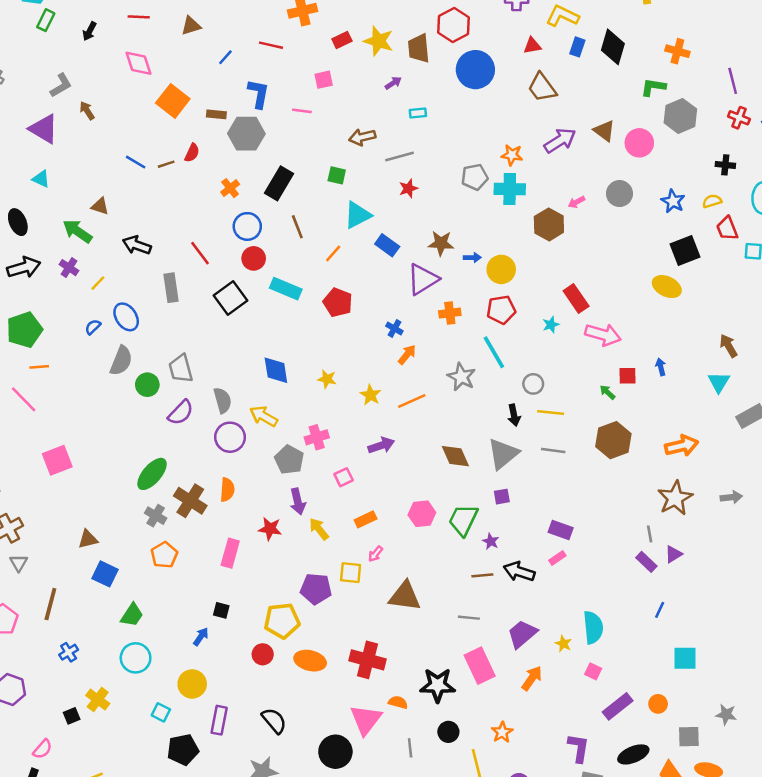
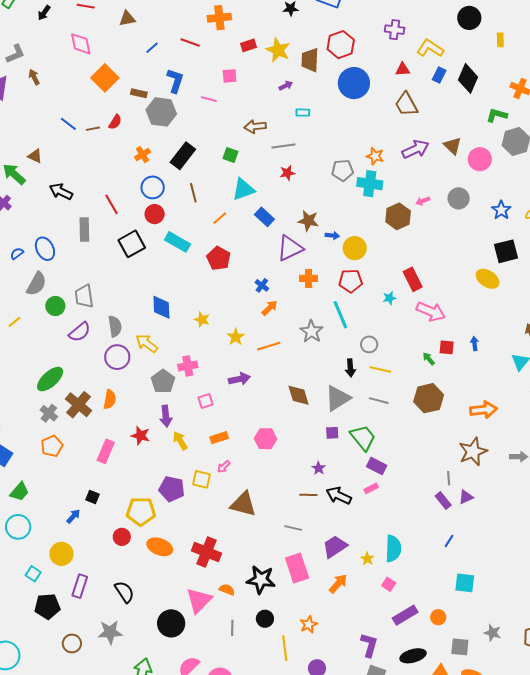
yellow line: (98, 283) -> (14, 322), moved
green trapezoid: (463, 520) -> (363, 438), moved, turned 108

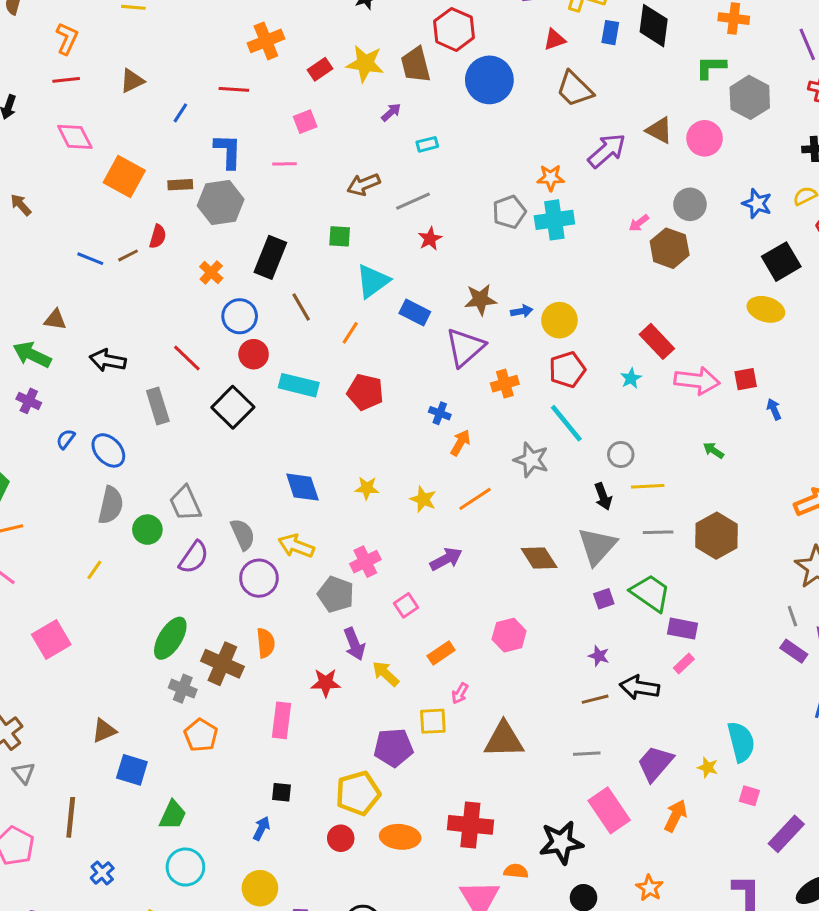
brown hexagon: (398, 216) -> (670, 248), moved
blue semicircle: (17, 253) -> (66, 439), moved
red square: (447, 347) -> (746, 379), moved
brown hexagon: (429, 398) -> (717, 536), moved

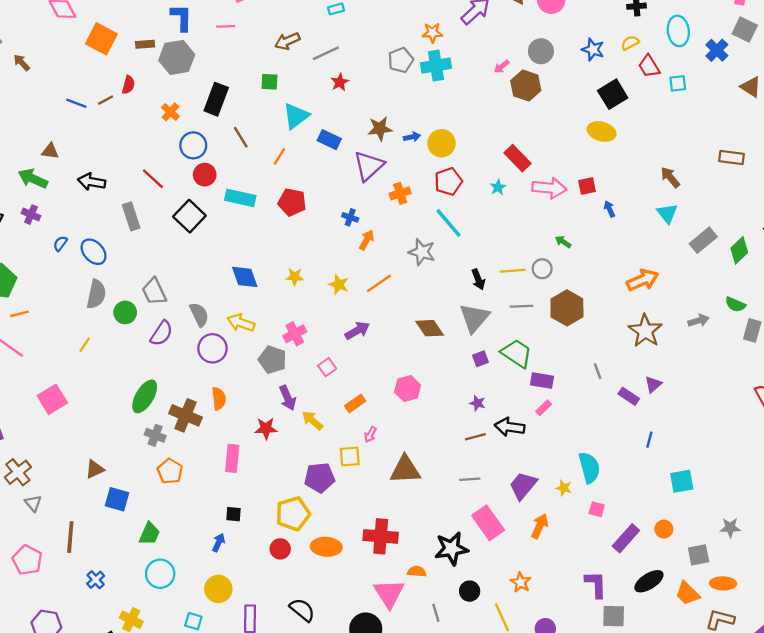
gray circle: (621, 454) -> (542, 269), moved
gray line: (792, 616) -> (598, 371), moved

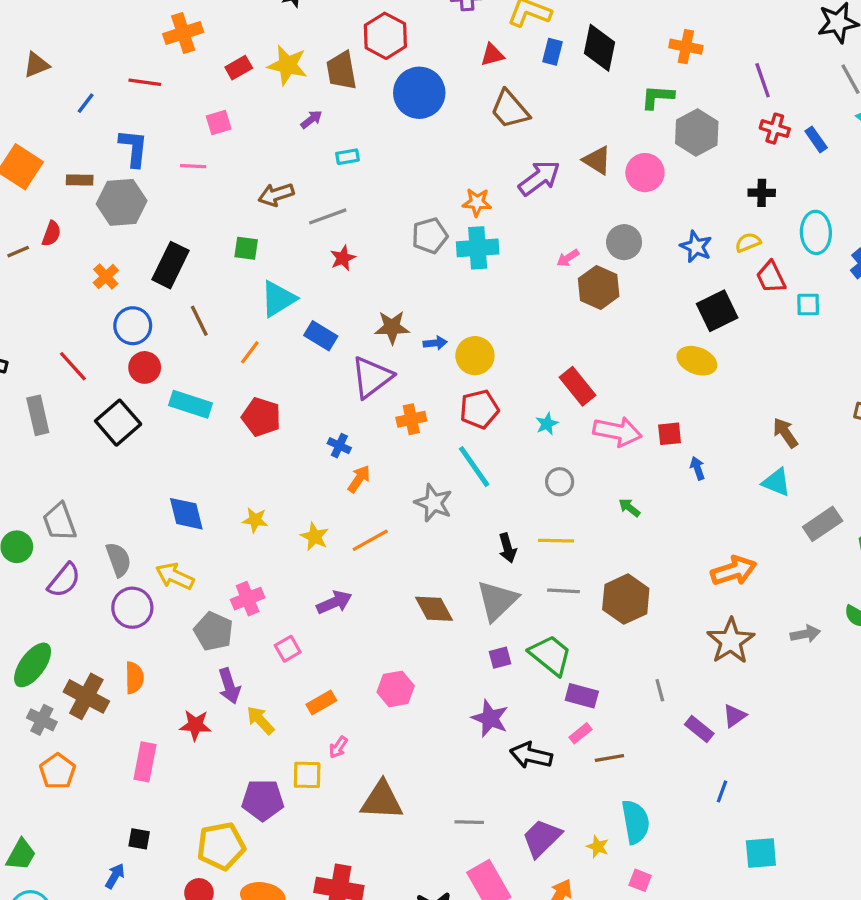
cyan triangle: (667, 213) -> (776, 482), turned -35
gray circle: (542, 269) -> (560, 482), moved
purple star: (478, 403) -> (490, 718), size x1.6
brown line: (475, 437) -> (609, 758), moved

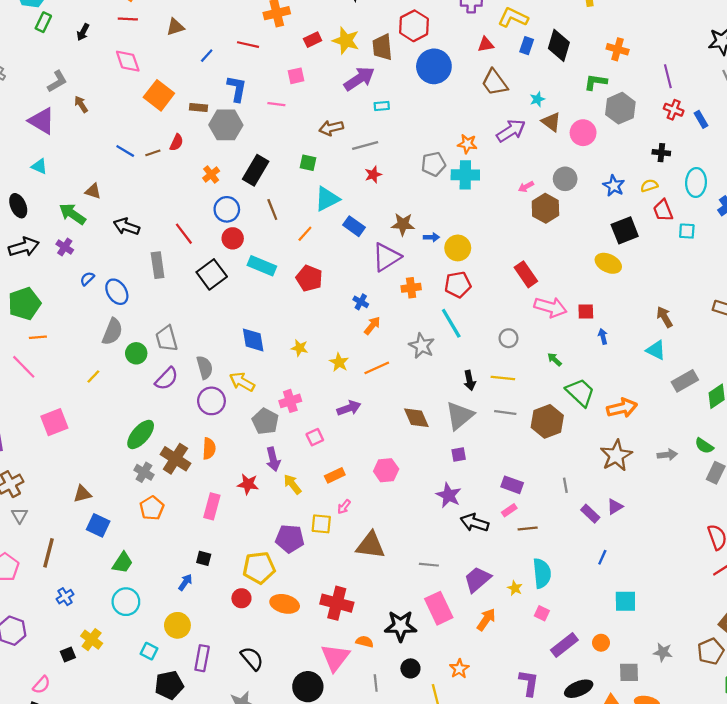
purple arrow: (311, 119) -> (359, 79), size x2.0
cyan star: (547, 424) -> (537, 99), moved
green trapezoid: (550, 655) -> (580, 392), moved

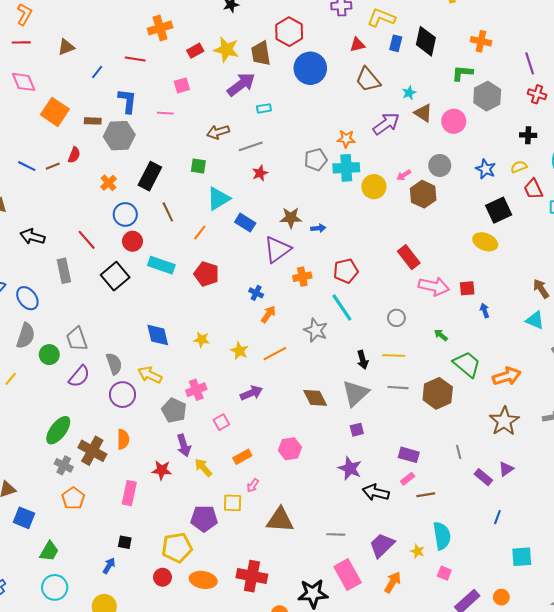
yellow circle: (458, 248) -> (374, 187), moved

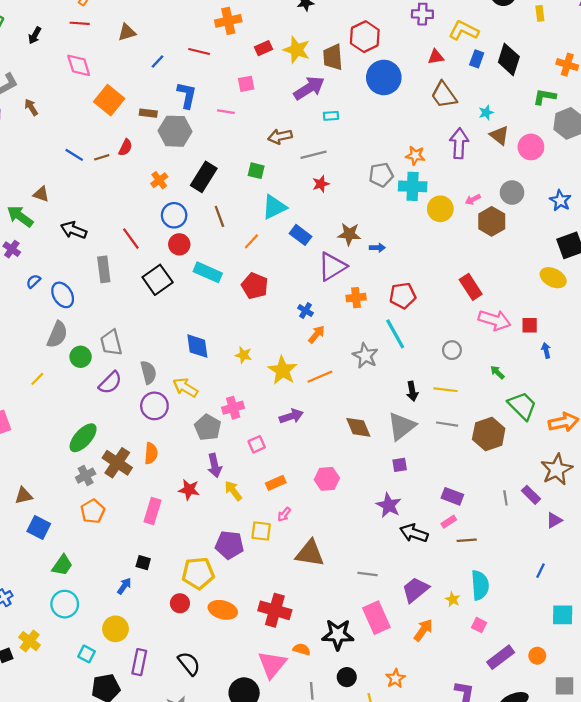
purple arrow: (386, 124) -> (459, 143), turned -56
yellow star: (240, 351) -> (283, 370), size x1.5
gray cross: (64, 465) -> (86, 476), turned 30
purple rectangle: (483, 477) -> (531, 495), moved

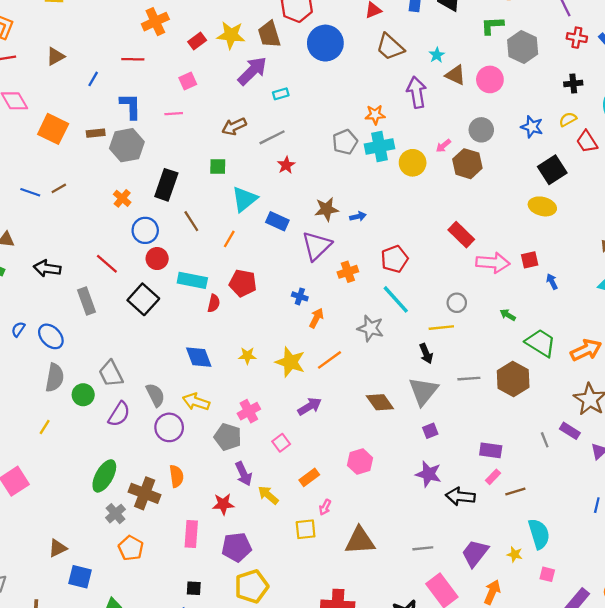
red semicircle: (125, 147) -> (214, 303), moved
yellow line: (446, 390) -> (441, 328), moved
purple pentagon: (229, 545) -> (237, 547), moved

